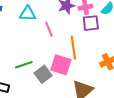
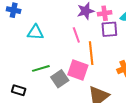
cyan triangle: (28, 14) -> (35, 32), moved
pink line: (49, 29) -> (76, 35), moved

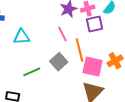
pink square: (78, 70) -> (93, 67), moved
gray square: (60, 79) -> (59, 62), moved

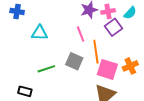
purple square: (94, 24) -> (113, 27), turned -30
gray square: (59, 62) -> (74, 61), turned -30

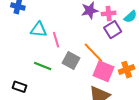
pink line: (81, 34) -> (56, 40), moved
orange line: (96, 52) -> (93, 53), turned -40
green line: (46, 69) -> (43, 66), turned 36

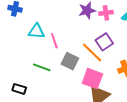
purple square: (113, 30) -> (104, 42), moved
pink square: (103, 71) -> (92, 79), moved

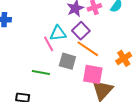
cyan triangle: (37, 31) -> (58, 33), moved
purple square: (104, 42) -> (81, 31), moved

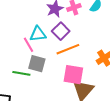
orange line: (88, 49) -> (68, 49), turned -55
gray square: (67, 61) -> (37, 64), moved

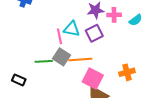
orange line: (68, 49) -> (80, 60), moved
green line: (21, 73) -> (44, 61), turned -30

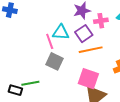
pink cross: (114, 15) -> (101, 21), moved
orange line: (80, 60) -> (91, 50), moved
green line: (44, 61) -> (30, 83), moved

